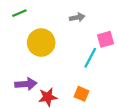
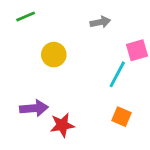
yellow circle: (41, 43) -> (54, 55), size x0.7
orange square: (82, 94) -> (121, 117), moved

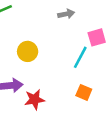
yellow circle: (54, 55) -> (28, 51), moved

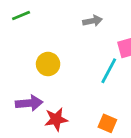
orange square: (84, 92) -> (107, 123), moved

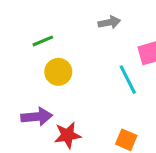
green line: (21, 15) -> (43, 41), moved
cyan line: (109, 71) -> (128, 80), turned -55

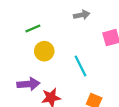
cyan line: (128, 80) -> (80, 66), moved

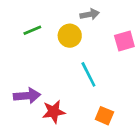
yellow circle: (44, 51) -> (70, 36), moved

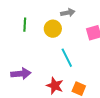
green line: (32, 30) -> (25, 25), turned -64
red star: (54, 112) -> (55, 86), moved, turned 30

